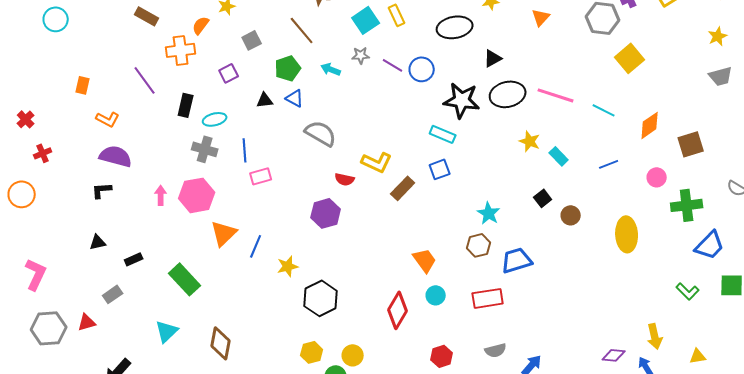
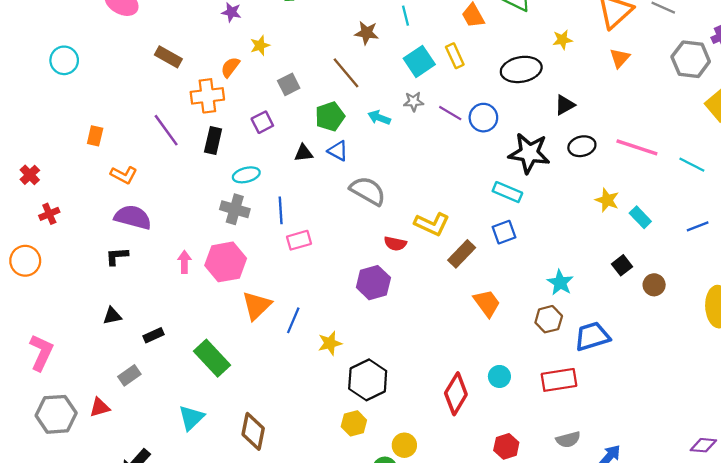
black ellipse: (508, 94) -> (582, 146), size x0.7
black rectangle: (186, 105) -> (213, 141), moved
orange trapezoid: (425, 260) -> (487, 303), moved
yellow hexagon: (312, 352) -> (354, 423), moved

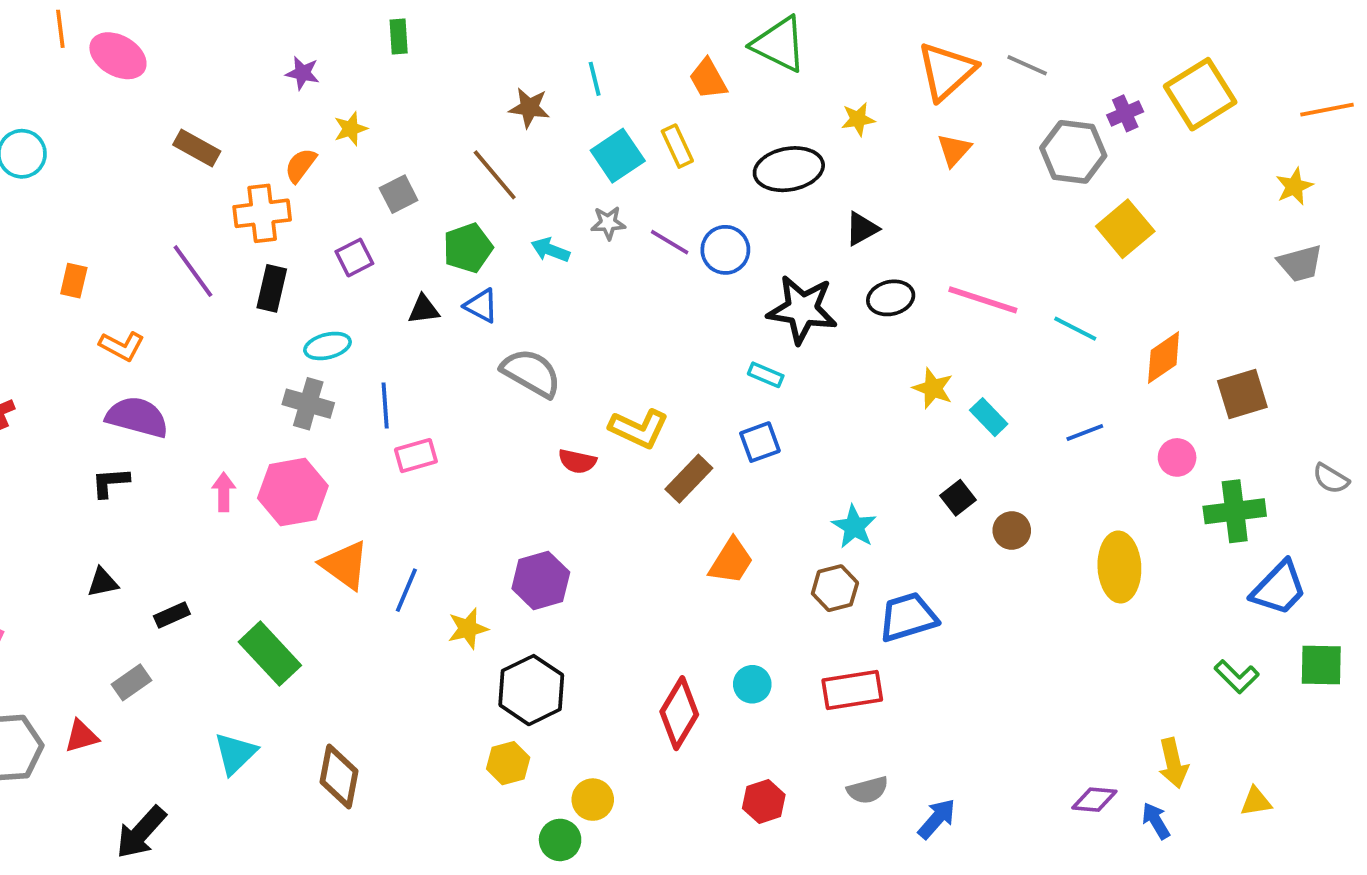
cyan rectangle: (507, 192) -> (766, 375), size x0.7
purple hexagon: (373, 283) -> (541, 580), moved
orange trapezoid: (487, 303) -> (731, 561), turned 68
orange triangle: (257, 305) -> (345, 565), turned -40

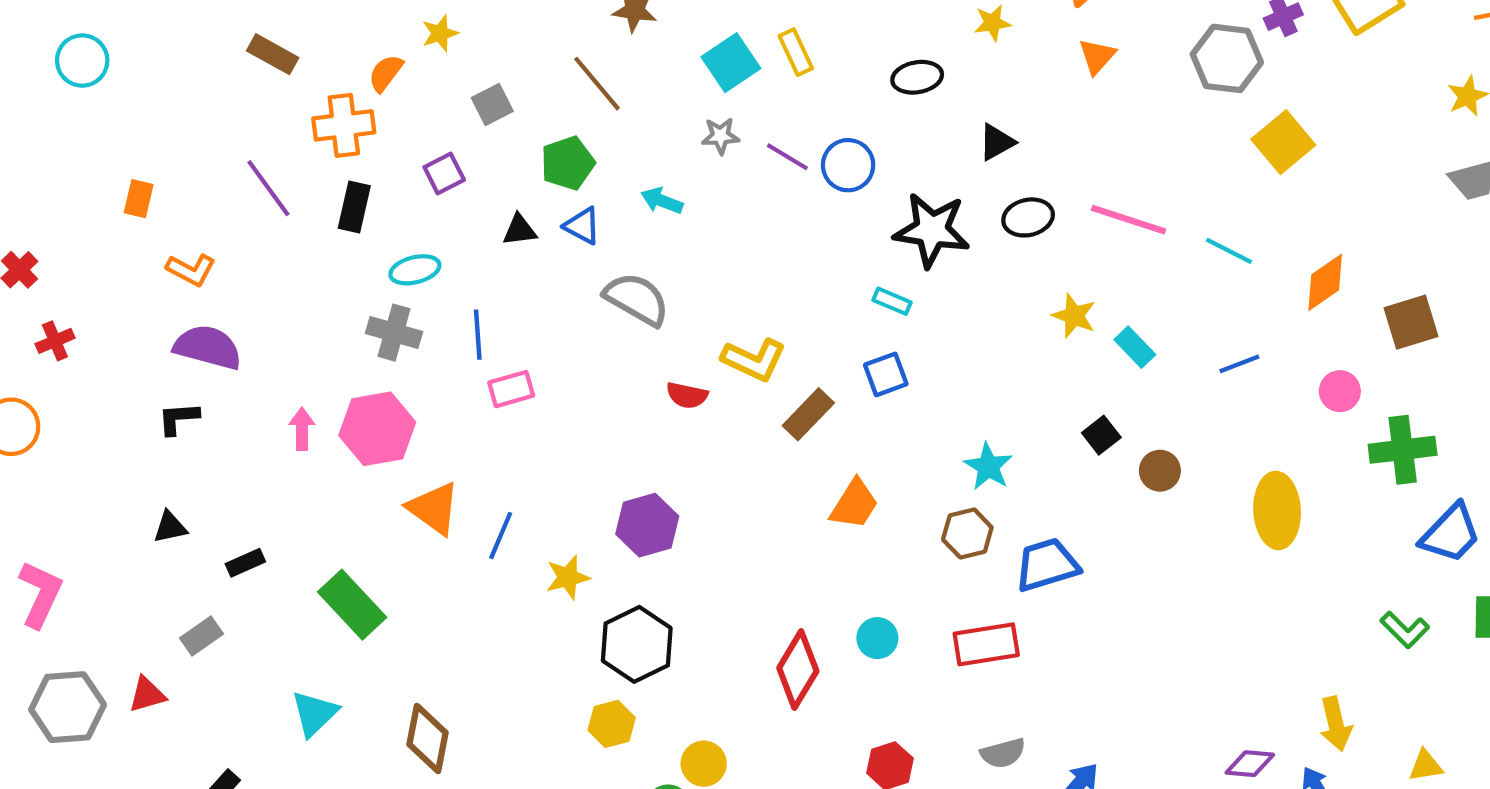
black ellipse: (789, 169) -> (917, 77), size x0.7
cyan arrow: (550, 250) -> (662, 201), moved

